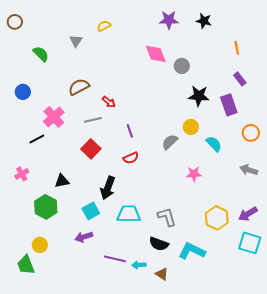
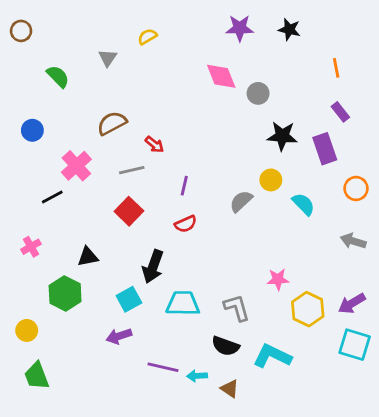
purple line: (130, 131) -> (184, 186), turned 32
pink star: (194, 174) -> (278, 279), moved
yellow circle: (40, 245) -> (27, 330), moved

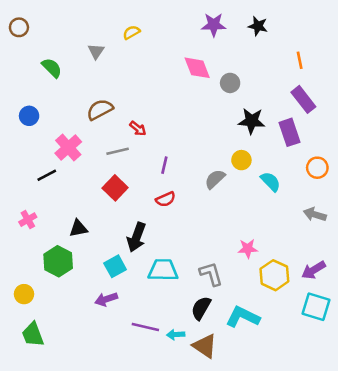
purple rectangle: (340, 112) -> (303, 99), size x1.5
black semicircle: (225, 346) -> (201, 308), turned 100
brown triangle: (230, 389) -> (205, 346), size x1.5

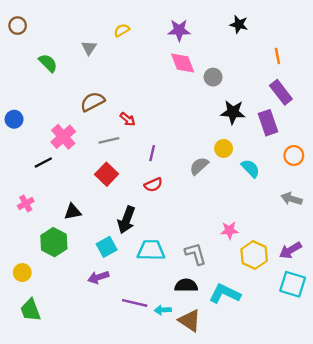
purple star: (214, 25) -> (179, 30), moved
blue circle: (29, 116) -> (14, 119), moved
black semicircle: (201, 308) -> (186, 285), turned 60

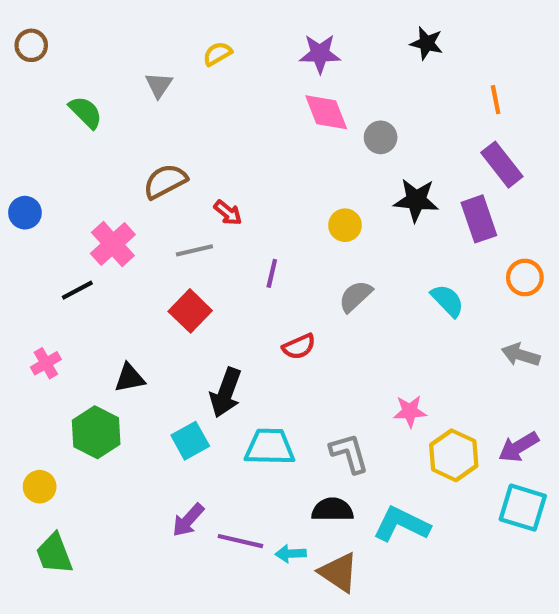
yellow circle: (224, 148) -> (345, 225), moved
red semicircle: (153, 185) -> (299, 347), moved
purple arrow: (98, 277) -> (188, 520), moved, turned -30

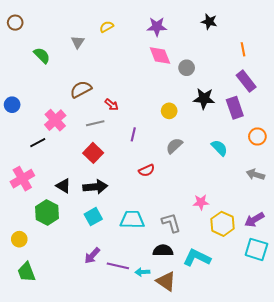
pink cross: (46, 363) -> (22, 179), size x1.6
black triangle: (130, 378) -> (63, 186), turned 42
black arrow: (226, 393) -> (95, 187), moved, turned -115

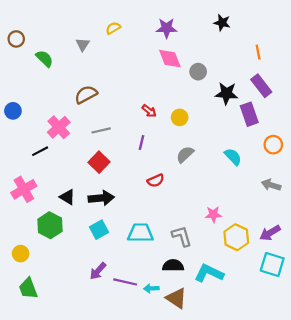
brown circle: (15, 23) -> (16, 39), moved
black star: (204, 99) -> (226, 93), moved
red arrow: (112, 105) -> (149, 111), moved

